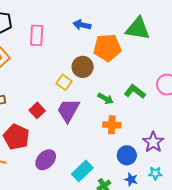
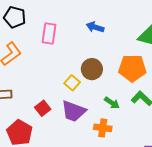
orange pentagon: (107, 48) -> (132, 68), moved
purple trapezoid: (68, 110) -> (74, 111), turned -104
orange cross: (112, 125) -> (103, 128), moved

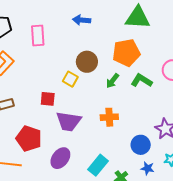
green arrow: (112, 103) -> (112, 81), moved, turned 105
red square: (43, 108) -> (48, 99), moved, turned -35
purple trapezoid: (74, 111) -> (69, 121), moved

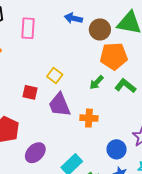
brown circle: (87, 62) -> (100, 29), moved
purple trapezoid: (69, 121) -> (59, 105), moved, turned 52

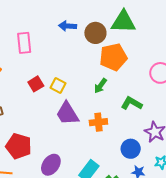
green L-shape: (125, 86) -> (132, 103), moved
red square: (30, 92) -> (36, 84), moved, turned -35

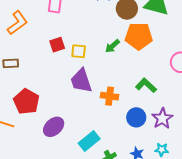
yellow square: (58, 85) -> (79, 51), turned -35
green arrow: (100, 86) -> (112, 46), moved
blue circle: (131, 149) -> (136, 117), moved

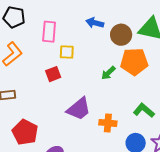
yellow square: (79, 51) -> (67, 52), moved
purple trapezoid: (81, 81) -> (79, 109), turned -108

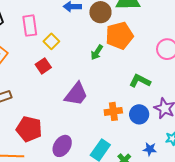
yellow square: (67, 52) -> (51, 41), turned -35
orange cross: (108, 123) -> (113, 111), moved

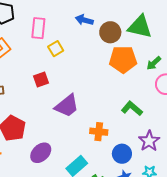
green arrow: (97, 52) -> (154, 63), moved
red square: (43, 66) -> (41, 80), moved
blue circle: (139, 114) -> (122, 154), moved

